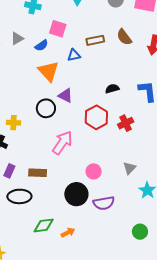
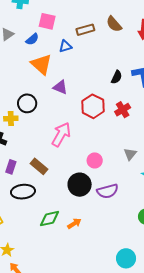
black semicircle: (112, 89) -> (117, 77), moved, turned 136
black circle: (46, 108) -> (27, 103), moved
brown rectangle: (38, 173) -> (39, 166), turned 42

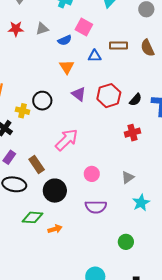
orange triangle: (41, 64) -> (67, 67), size x0.7
red hexagon: (93, 106) -> (109, 96), moved
black circle: (80, 185) -> (55, 191), moved

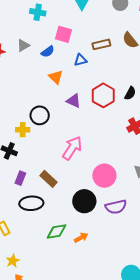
pink circle: (92, 174) -> (104, 176), size x1.5
black circle: (55, 191) -> (84, 201), moved

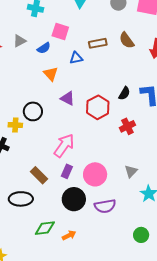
red hexagon: (103, 95) -> (98, 107), moved
purple rectangle: (20, 178) -> (67, 171), moved

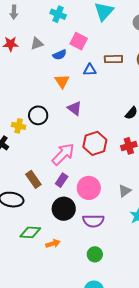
red hexagon: (98, 107) -> (95, 143), moved
green circle: (141, 235) -> (95, 254), moved

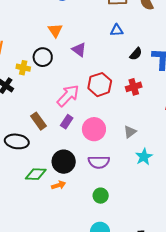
blue triangle: (90, 70) -> (117, 30), moved
orange triangle: (62, 81) -> (55, 30), moved
black circle: (64, 209) -> (64, 162), moved

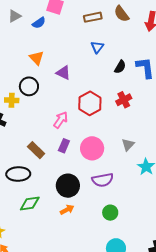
blue triangle: (117, 30) -> (97, 47), turned -40
pink arrow: (68, 96) -> (61, 120), size x0.7
green diamond: (36, 174) -> (30, 203), moved

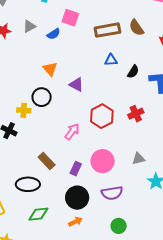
brown rectangle: (93, 17) -> (107, 30), size x1.4
blue triangle: (97, 47) -> (111, 60), turned 48
black semicircle: (120, 67) -> (133, 72), moved
gray triangle: (128, 145) -> (138, 159), turned 32
purple rectangle: (64, 146) -> (76, 169), moved

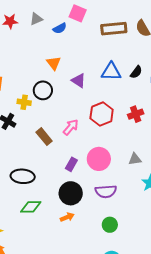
blue triangle: (111, 60) -> (111, 72), moved, size x1.5
brown rectangle: (47, 161) -> (44, 137), moved

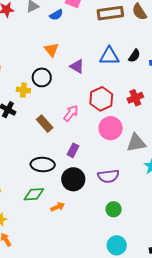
pink circle: (99, 159) -> (111, 128), moved
gray triangle: (135, 159) -> (136, 143), size x1.5
black ellipse: (23, 176) -> (43, 165), moved
orange arrow: (67, 217) -> (58, 207), moved

